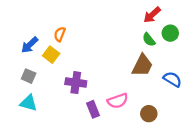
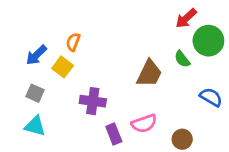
green circle: (170, 33) -> (208, 41), size x1.5
green semicircle: (149, 40) -> (182, 59), moved
brown trapezoid: (142, 65) -> (149, 74), moved

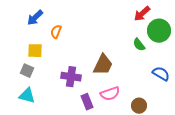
blue arrow: (36, 55) -> (35, 18), moved
yellow square: (63, 67) -> (35, 51), moved, turned -35
brown trapezoid: (149, 74) -> (103, 65), moved

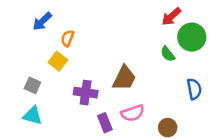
yellow square: (35, 51) -> (58, 61), moved, turned 35
blue semicircle: (161, 74) -> (194, 89), turned 48

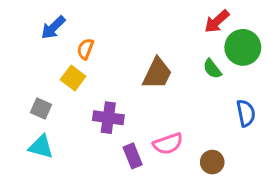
brown trapezoid: (124, 78) -> (157, 73), moved

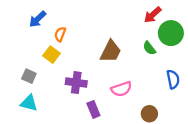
pink semicircle: (168, 144) -> (121, 89), moved

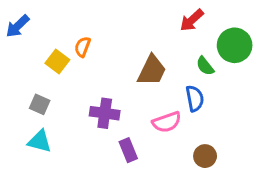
red arrow: (153, 15) -> (192, 20), moved
blue arrow: (38, 19) -> (18, 26), moved
yellow square: (52, 55) -> (57, 62), moved
blue semicircle: (173, 79) -> (195, 98), moved

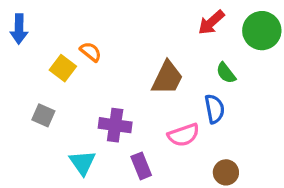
blue arrow: (18, 26) -> (19, 29), turned -45
green circle: (235, 45) -> (262, 31), moved
orange semicircle: (82, 47) -> (91, 52), turned 108
cyan triangle: (40, 141) -> (83, 163), moved, turned 40

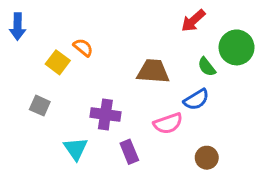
green circle: (262, 31) -> (237, 47), moved
brown trapezoid: (167, 78) -> (153, 71), turned -112
blue semicircle: (215, 109) -> (196, 100), turned 70

